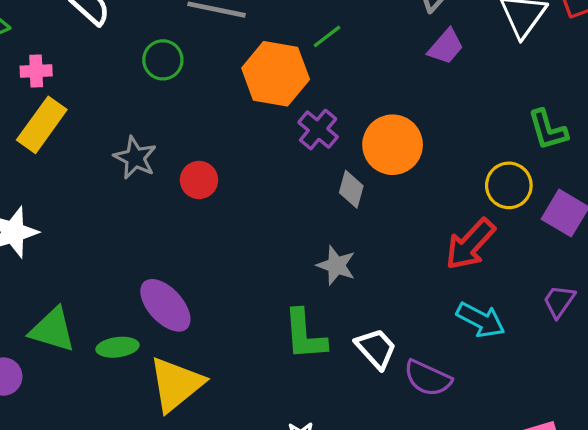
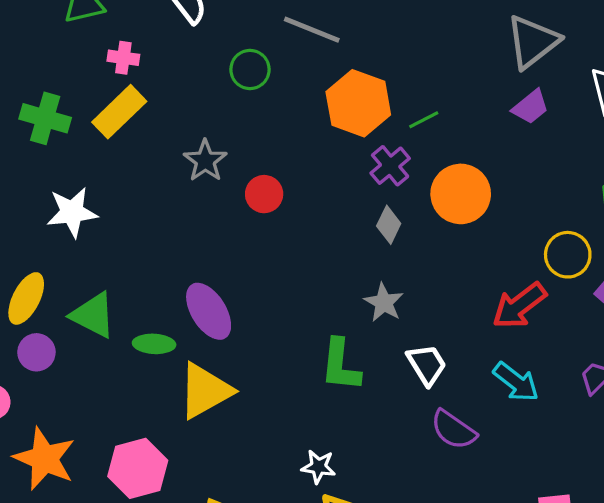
green line: (327, 36) -> (424, 120), moved
gray diamond: (351, 189) -> (389, 225), moved
white trapezoid: (376, 349) -> (427, 365), moved

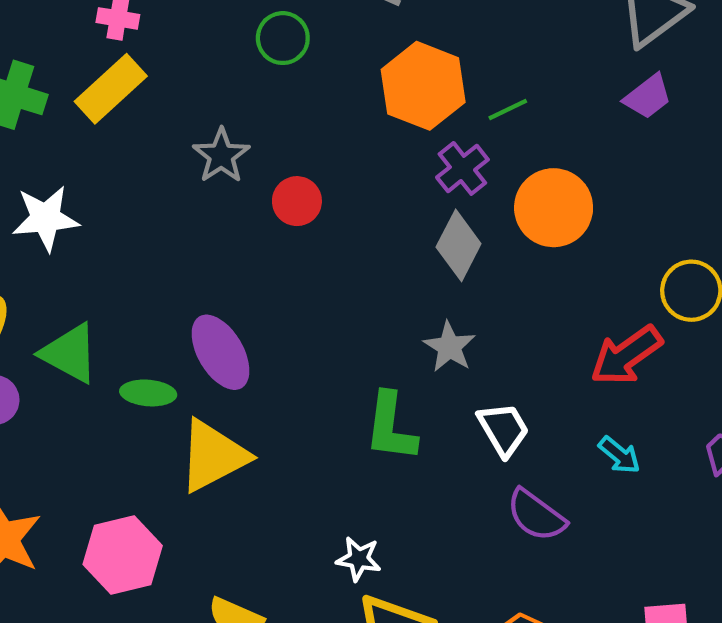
gray diamond: (389, 225) -> (459, 245), size x1.4
cyan arrow: (516, 382) -> (619, 455), size x0.7

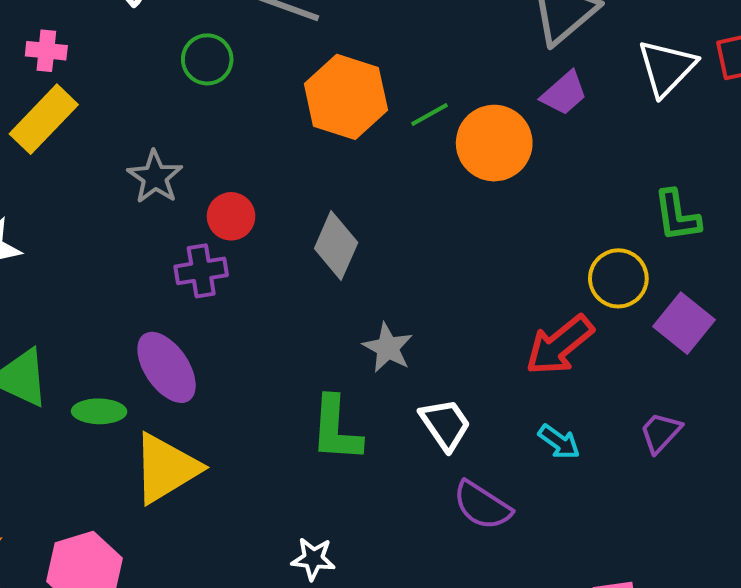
purple cross: (462, 168) -> (201, 271), moved, turned 33
orange circle: (554, 208) -> (494, 143), moved
gray diamond: (459, 245) -> (336, 246), moved

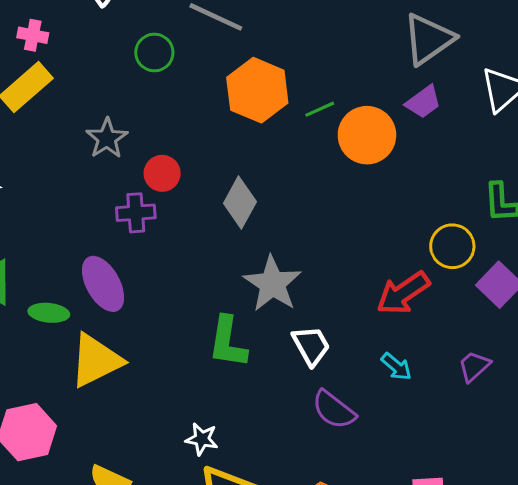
gray star: (388, 348) -> (272, 284), size x1.5

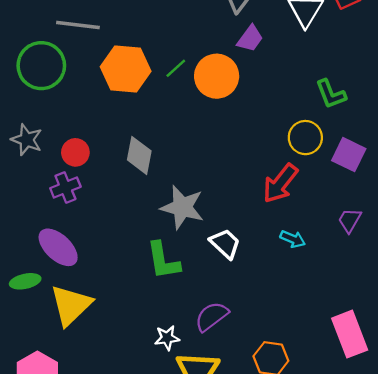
green circle: (154, 52) -> (41, 66), size x1.6
purple semicircle: (334, 410) -> (212, 316), moved, turned 123

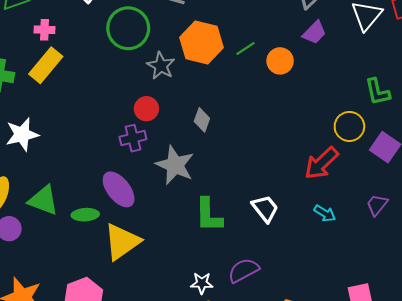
orange circle: (217, 76) -> (280, 61), size x0.7
gray star: (27, 140) -> (161, 66), moved
gray diamond: (139, 155) -> (202, 120), size x0.7
gray star: (182, 207) -> (175, 165), moved

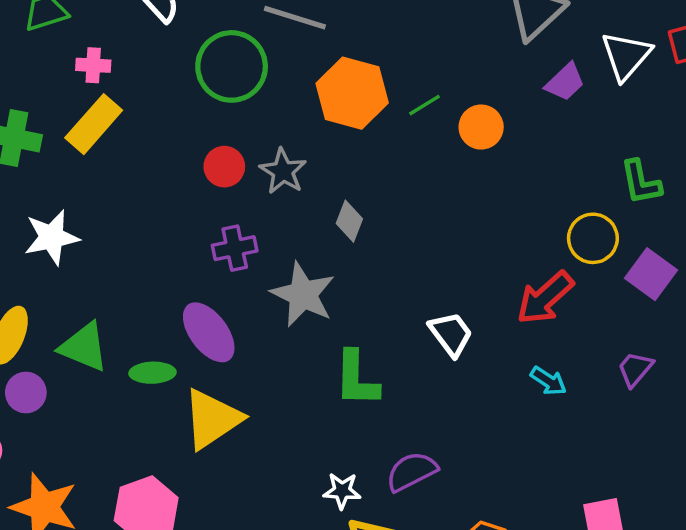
purple trapezoid: (314, 33) -> (565, 82), moved
gray star: (161, 66) -> (283, 171), moved
red circle: (146, 109) -> (224, 167), moved
white trapezoid: (265, 208) -> (451, 334), moved

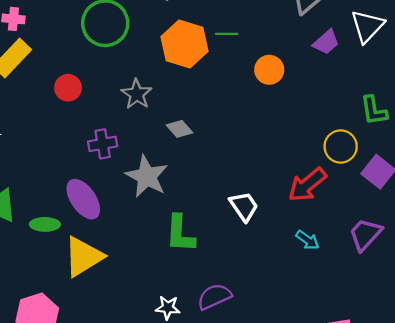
green line: (424, 105) -> (227, 34), moved, turned 30
red circle: (224, 167) -> (68, 88), moved
gray diamond: (349, 221) -> (179, 129), turned -65
purple trapezoid: (635, 369) -> (365, 234), size x1.4

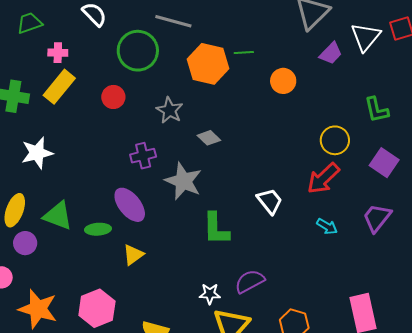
red circle: (68, 88) -> (113, 97), moved
yellow circle: (341, 147) -> (335, 140), moved
yellow triangle: (83, 257) -> (133, 255), size x0.6

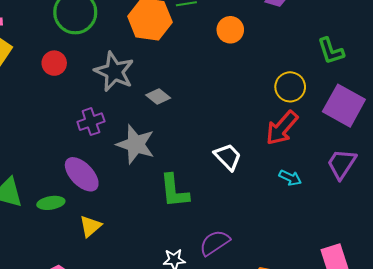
gray star: (170, 110) -> (114, 72), size x1.4
purple square: (384, 163) -> (344, 106), size x1.4

